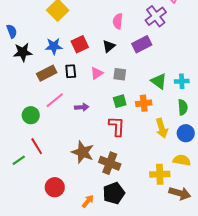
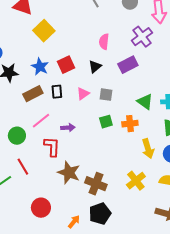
blue star: (54, 46) -> (40, 67), turned 30
red L-shape: (117, 126) -> (52, 147), moved
yellow cross: (160, 174) -> (136, 181), moved, turned -36

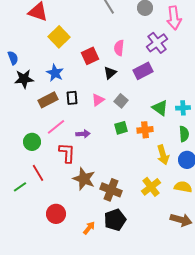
red square: (66, 65) -> (90, 56), moved
gray square: (106, 95) -> (121, 101), turned 32

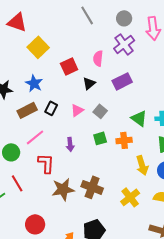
purple cross: (157, 43) -> (124, 44), moved
black rectangle: (72, 98) -> (51, 108), turned 32
purple arrow: (83, 134) -> (70, 144), moved, turned 88
brown star: (84, 179) -> (63, 189), turned -30
brown cross: (111, 190) -> (92, 187), moved

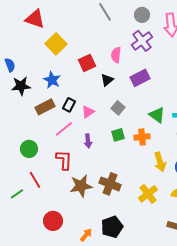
pink triangle: (77, 110) -> (88, 112), moved
pink line: (35, 137) -> (64, 129), moved

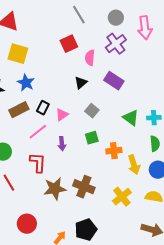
yellow square: (56, 44) -> (18, 54), moved, turned -30
red square: (87, 63) -> (69, 44), moved
purple rectangle: (140, 78) -> (114, 81), turned 60
orange cross: (142, 137) -> (114, 151), moved

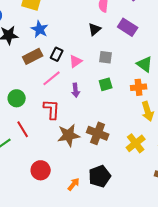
gray square: (92, 111) -> (106, 57), turned -32
orange cross: (114, 151) -> (139, 87), moved

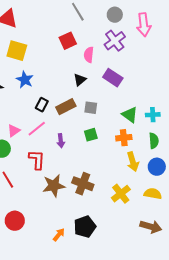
brown rectangle: (33, 56) -> (66, 107), moved
pink triangle: (76, 61) -> (14, 131), moved
red circle: (41, 170) -> (15, 221), moved

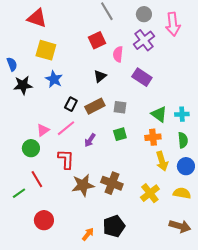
black triangle: (80, 80) -> (100, 76), moved
purple arrow: (61, 141) -> (90, 140), turned 40

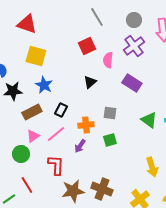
brown rectangle: (95, 106) -> (32, 112), moved
orange cross: (153, 137) -> (86, 125), moved

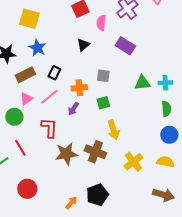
green triangle: (149, 120) -> (142, 83), turned -42
yellow arrow: (152, 167) -> (113, 130), moved

